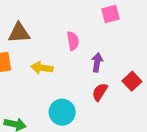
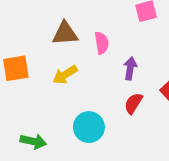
brown triangle: (19, 33) -> (65, 33), moved
yellow arrow: (42, 68) -> (65, 75), turned -40

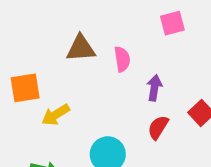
yellow arrow: (65, 75) -> (56, 115), moved

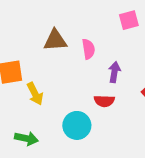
yellow arrow: (56, 115) -> (35, 94), turned -85
red semicircle: (158, 127) -> (104, 101), moved, turned -120

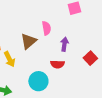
brown triangle: (55, 40) -> (28, 41), moved, turned -36

